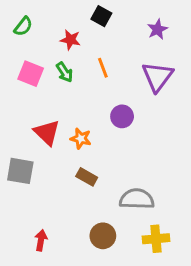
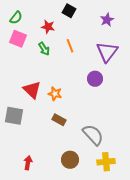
pink square: (31, 74) -> (18, 39), moved
purple circle: (122, 116) -> (95, 79), moved
gray semicircle: (137, 199) -> (93, 135), turned 45

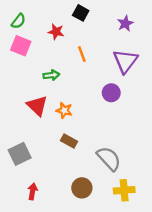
green arrow: (44, 49) -> (51, 75), moved, turned -64
gray square: (14, 116) -> (20, 154), moved, turned -36

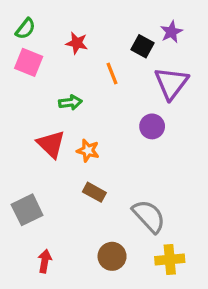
black square: (81, 13) -> (142, 46), moved

